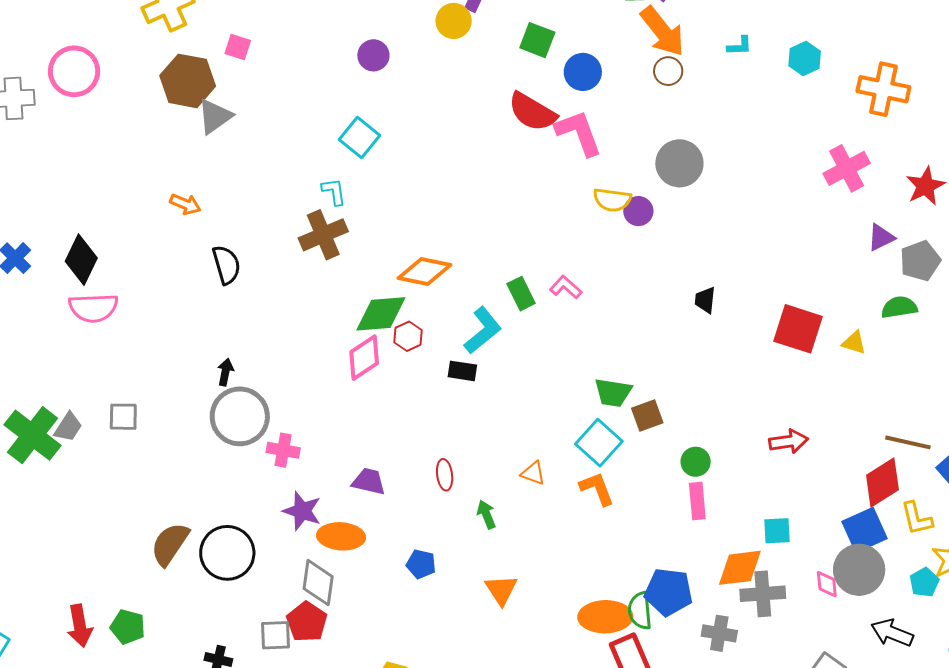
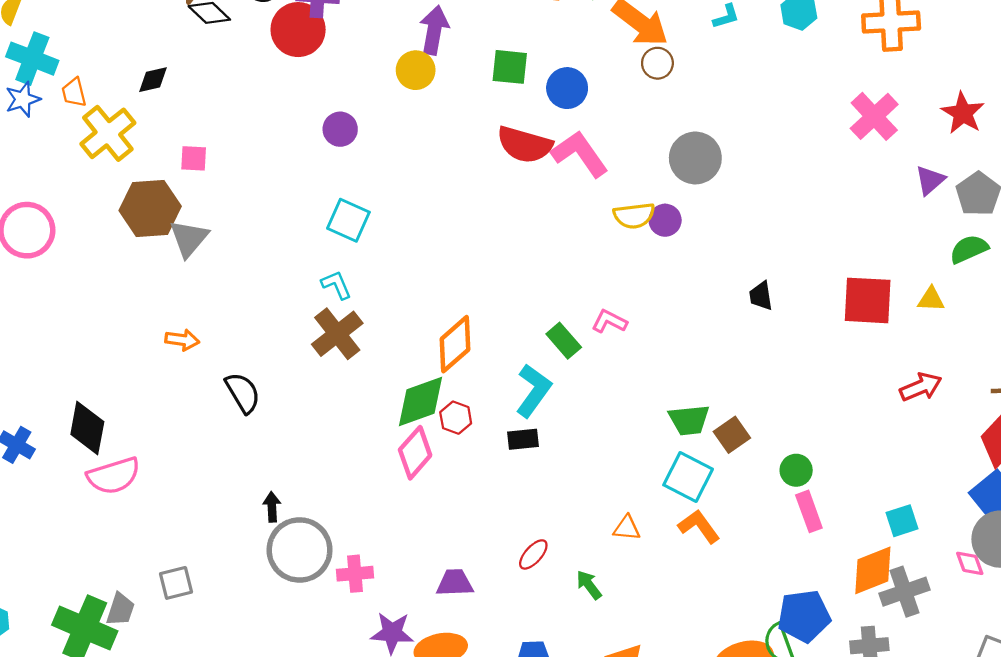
orange diamond: (425, 271) -> (455, 344), turned -38
red arrow: (789, 441) -> (921, 387), moved
red ellipse: (445, 475) -> (533, 554), turned 64

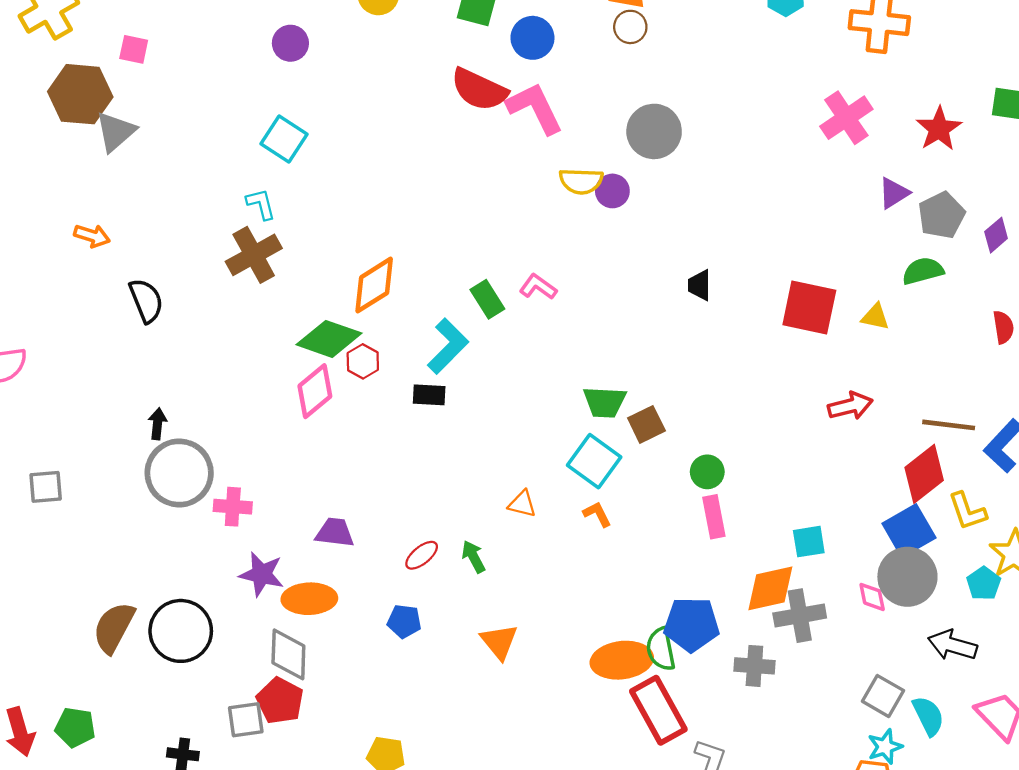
green diamond: (421, 402) -> (329, 339), turned 30
orange L-shape: (699, 526) -> (597, 514), size x0.7
red ellipse: (533, 554) -> (422, 555), moved

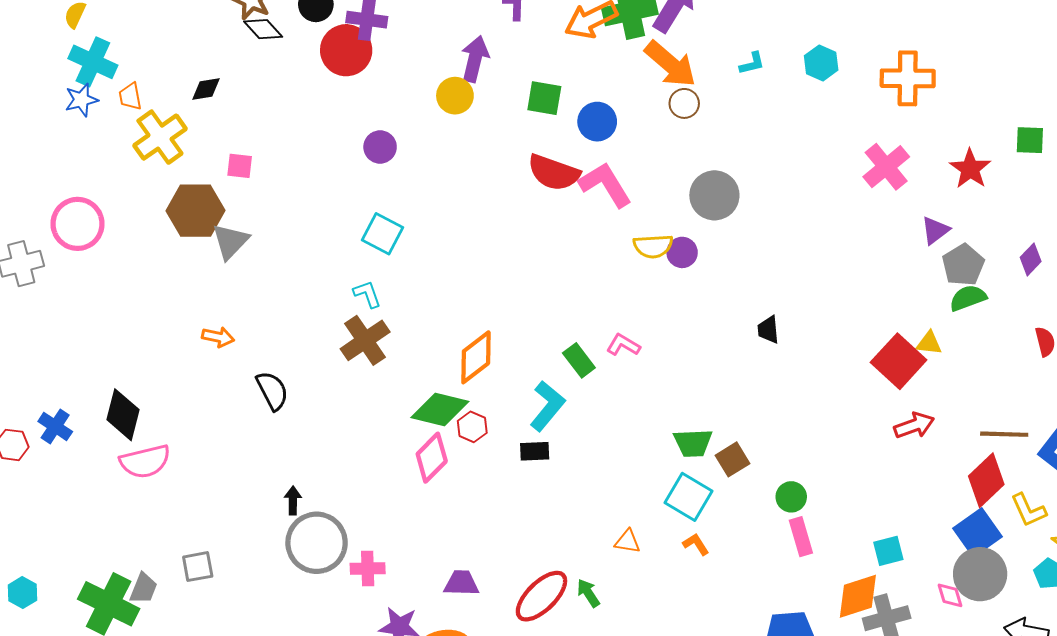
gray pentagon: (941, 215) -> (963, 265), moved
red square: (809, 307) -> (899, 361), moved, turned 36
red ellipse: (422, 555) -> (541, 596), size x1.8

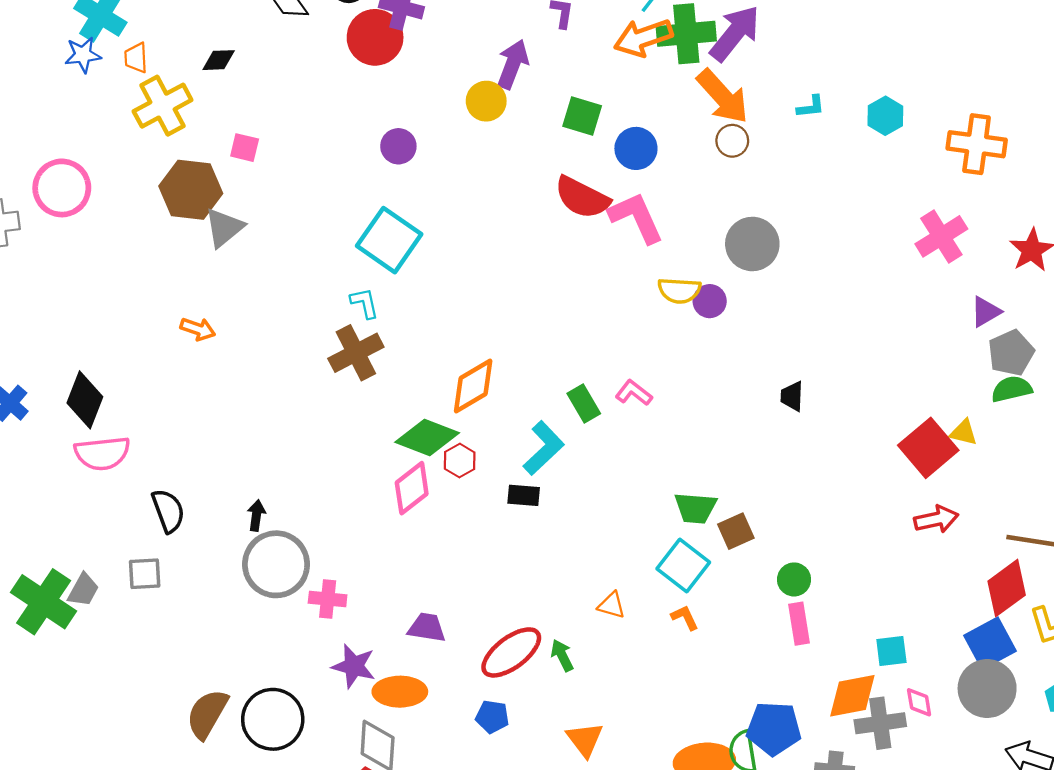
cyan square: (382, 234) -> (389, 240), size x1.4
black semicircle: (272, 391) -> (168, 511), moved
pink diamond: (950, 595) -> (919, 702), moved

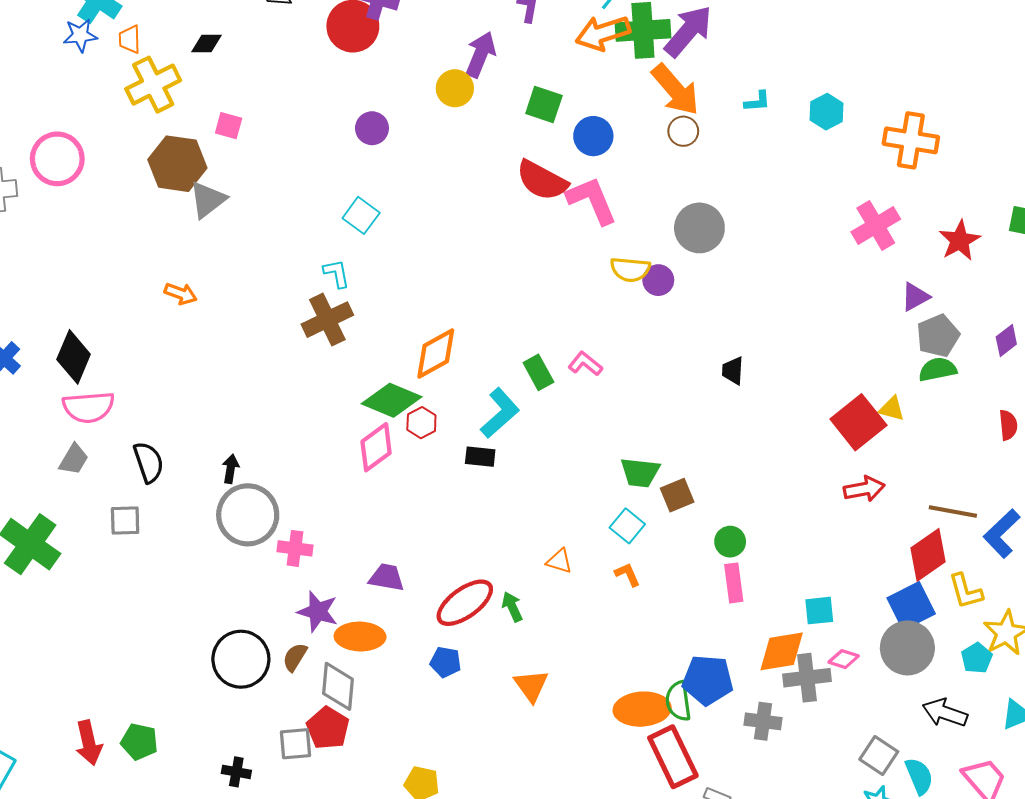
cyan square: (389, 240) -> (361, 215), size x0.6
cyan square: (683, 565) -> (627, 526), size x0.7
gray trapezoid: (83, 590) -> (74, 459), moved
pink diamond: (919, 702) -> (844, 659), turned -64
brown semicircle: (207, 714) -> (295, 657), moved, size x0.6

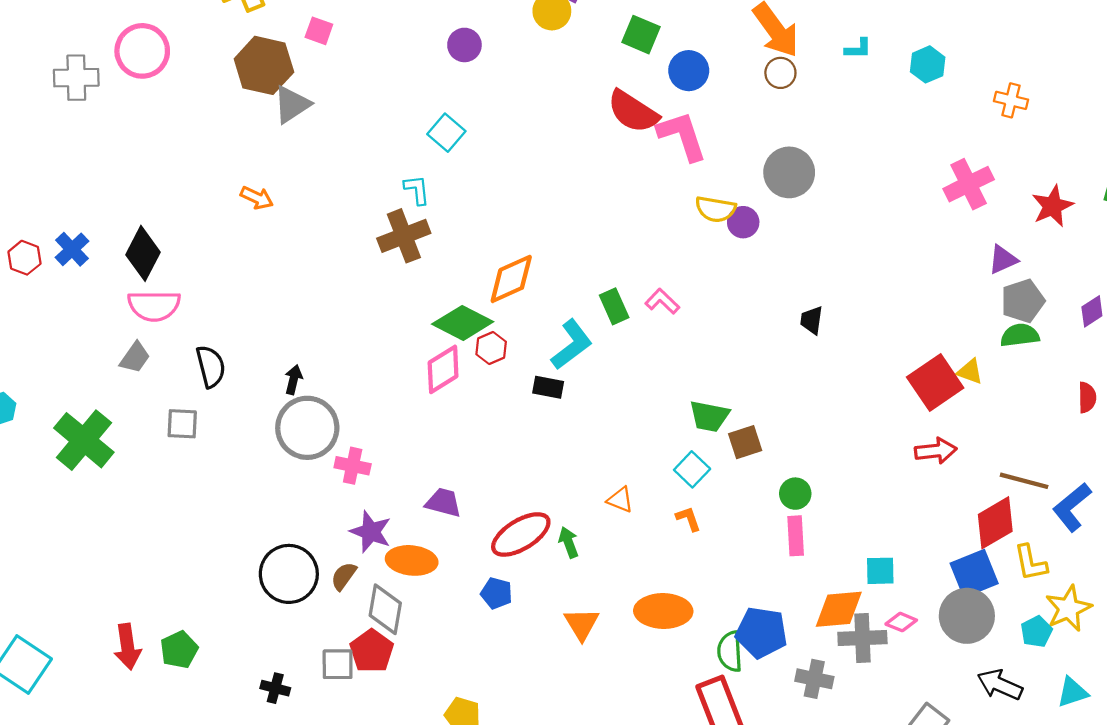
orange cross: (911, 140) -> (1011, 100), size x0.6
orange ellipse: (642, 709) -> (663, 611), moved
green pentagon: (139, 742) -> (179, 650), turned 30

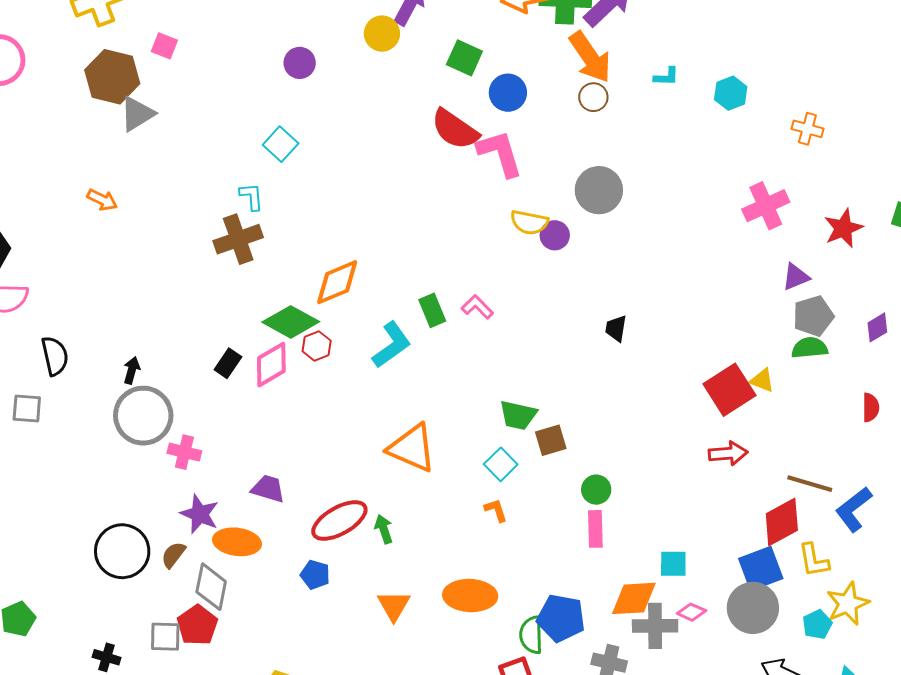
black rectangle: (548, 387) -> (228, 363), moved, turned -68
orange triangle: (620, 500) -> (412, 448), moved, size x2.0

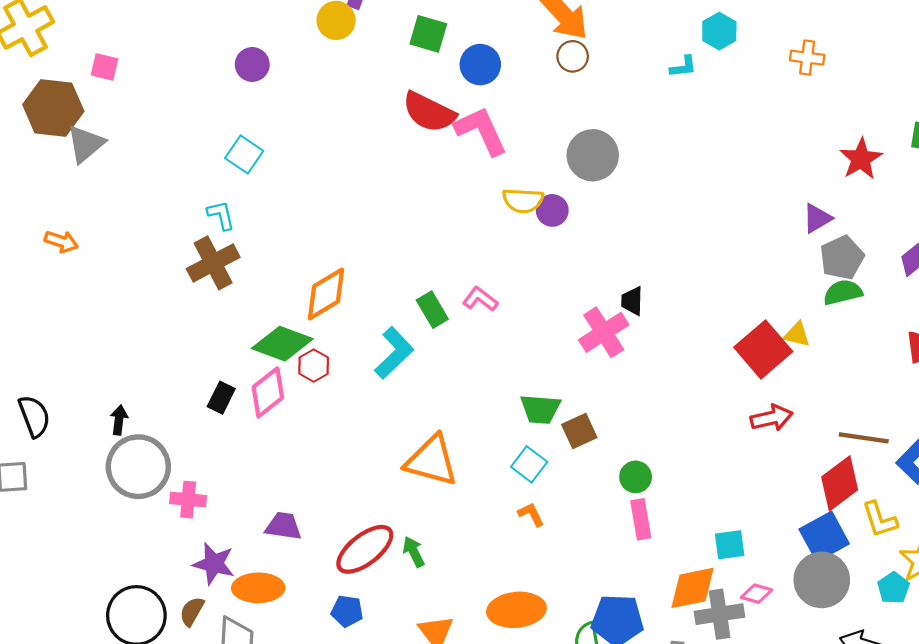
cyan L-shape: (666, 77) -> (683, 67), moved
pink cross: (766, 206) -> (604, 332), moved

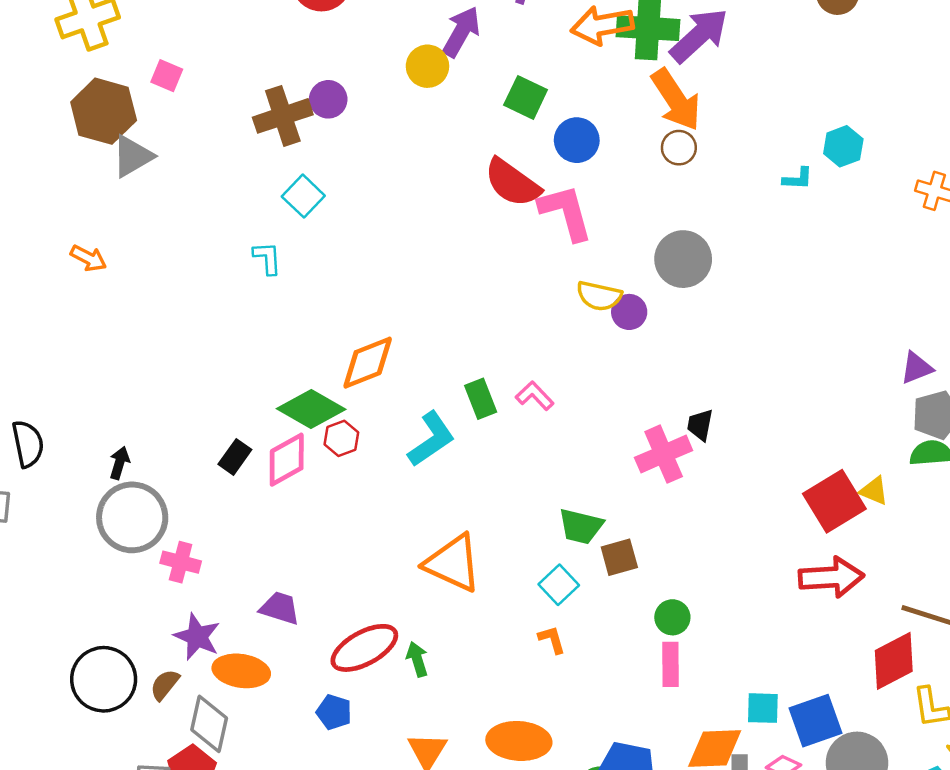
brown cross: (213, 263) -> (283, 116), moved
red arrow: (772, 418) -> (831, 577), size x1.4
blue square: (824, 537) -> (816, 721), moved

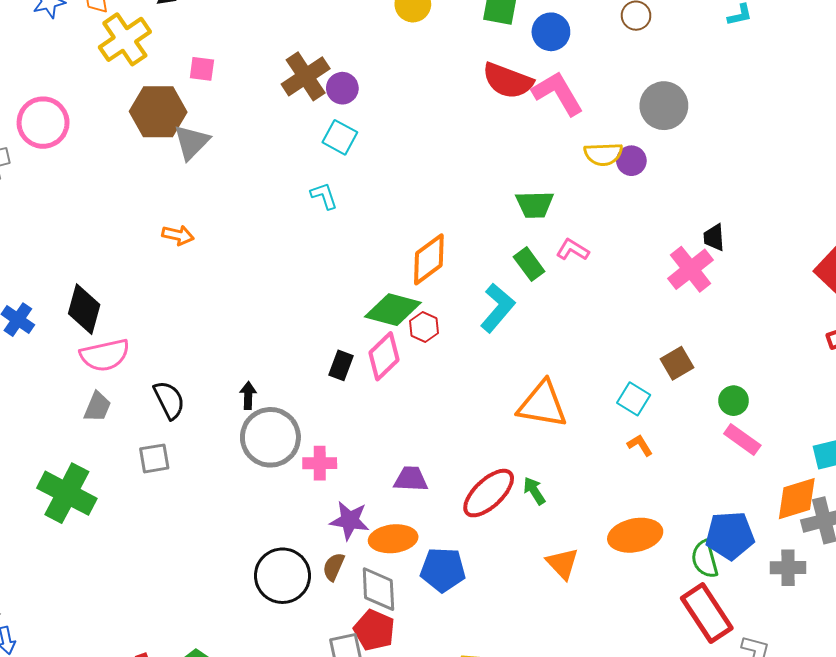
purple circle: (328, 99) -> (342, 88), moved
green trapezoid: (581, 526) -> (535, 204), moved
pink rectangle: (671, 664) -> (742, 440), turned -39
blue pentagon: (334, 712) -> (443, 570), moved, size x1.5

